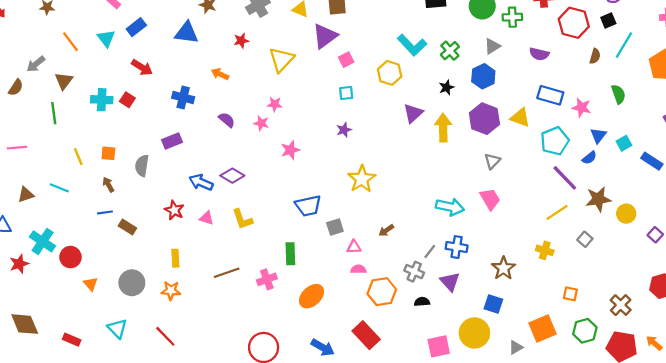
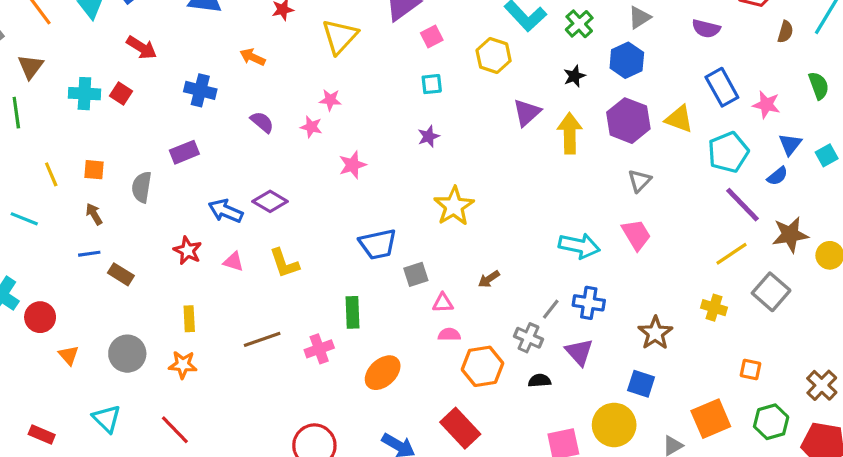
blue rectangle: (550, 95) -> (722, 87), turned 45
gray square: (585, 239) -> (771, 292), size x1.6

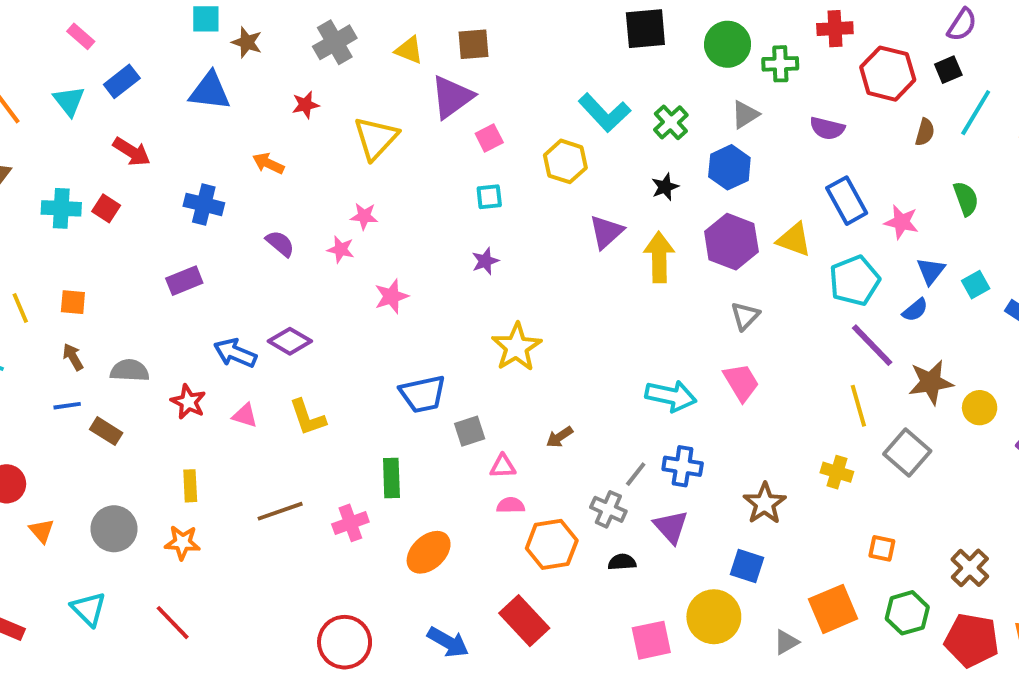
gray semicircle: (142, 187) -> (130, 371), moved, turned 84
yellow line: (731, 254) -> (858, 406), turned -72

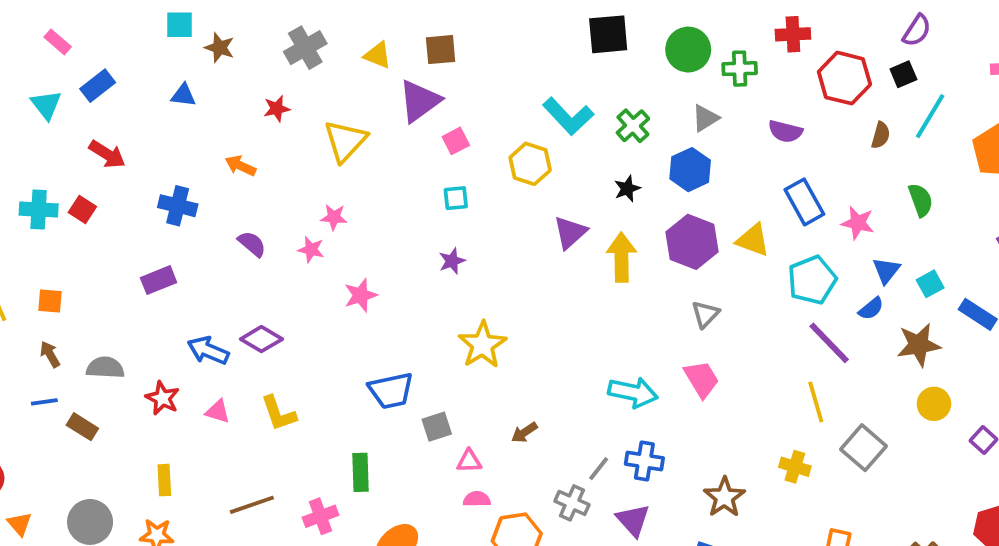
blue triangle: (210, 91) -> (183, 95), size x0.6
brown star: (931, 382) -> (919, 345), moved

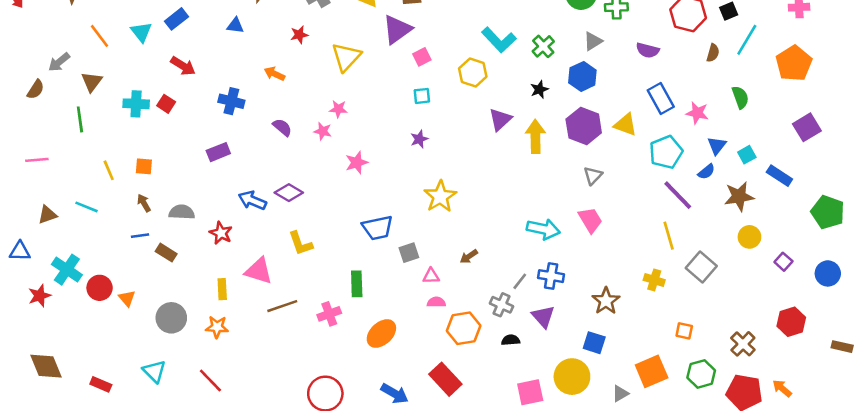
pink triangle: (218, 411) -> (259, 271), moved, size x1.6
orange triangle: (20, 524) -> (127, 298), moved

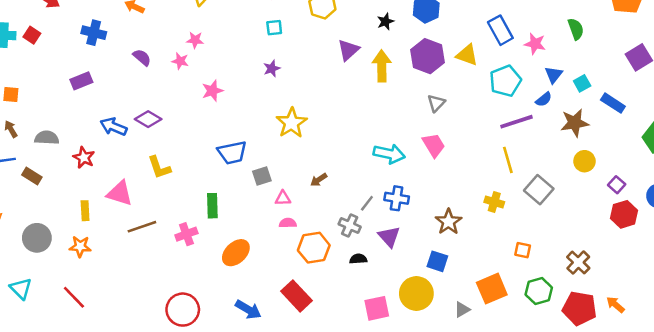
purple line: (678, 195) -> (516, 122), turned -64
red hexagon: (791, 322) -> (624, 214), moved

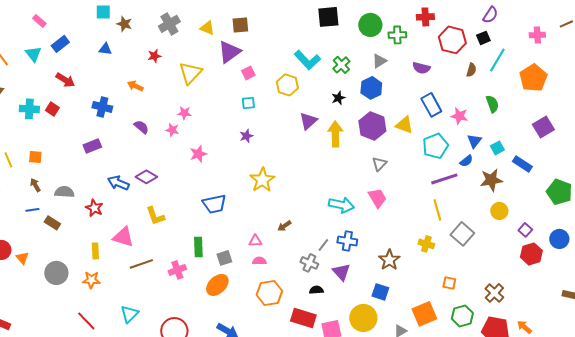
gray square: (262, 176) -> (224, 258), moved
orange hexagon: (314, 248) -> (269, 293), moved
cyan triangle: (21, 289) -> (129, 314), moved, turned 30
red rectangle: (296, 296) -> (303, 318), moved, turned -30

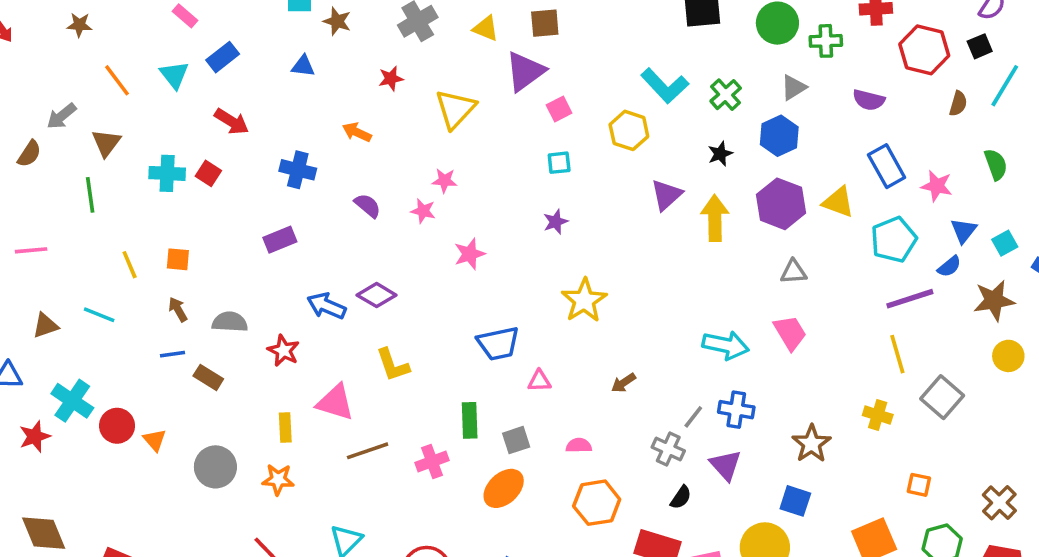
gray triangle: (379, 164) -> (794, 272), turned 42
pink triangle: (255, 241) -> (539, 381), moved
black semicircle: (316, 290) -> (681, 497), turned 128

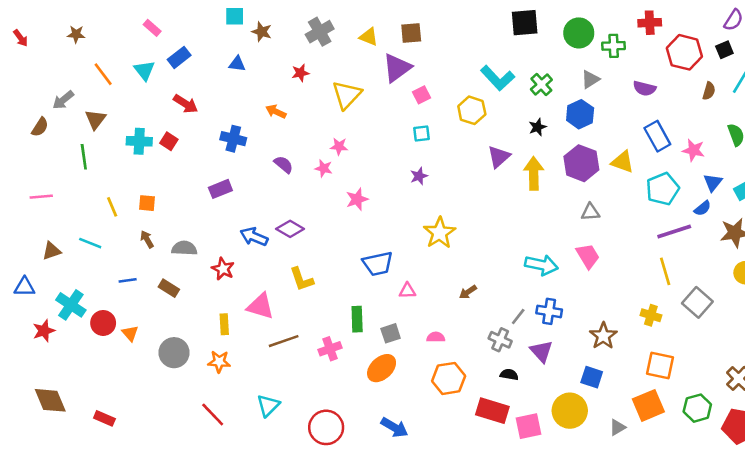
blue line: (172, 354) -> (128, 280), moved
orange square: (919, 485) -> (660, 366), moved, size x1.6
black semicircle: (681, 497) -> (509, 375), turned -114

